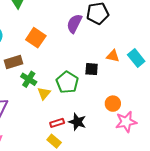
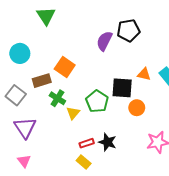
orange square: (36, 38) -> (65, 67), moved
black square: (92, 69) -> (122, 88), size x1.5
orange circle: (113, 104) -> (137, 108), moved

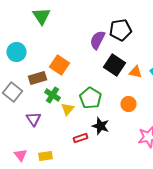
black square: (122, 88) -> (114, 65), moved, turned 30
purple triangle: (25, 128) -> (34, 119), moved, size x0.7
black star: (108, 142) -> (100, 126), moved
yellow rectangle: (84, 162) -> (46, 156), moved, turned -48

